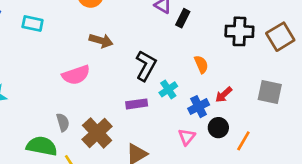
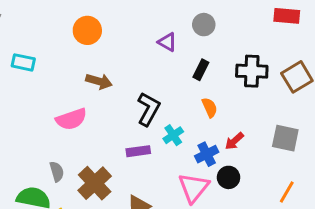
black rectangle: (183, 18) -> (201, 70), moved
pink triangle: (187, 137) -> (194, 188), size x1.6
orange line: (243, 141) -> (287, 192), moved

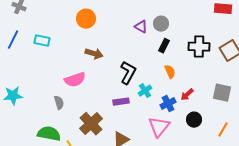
gray circle: (204, 25) -> (161, 24), moved
gray semicircle: (57, 172) -> (59, 103), moved
black circle: (229, 177) -> (194, 120), moved

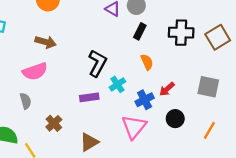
brown arrow: (94, 54) -> (46, 42), moved
gray semicircle: (59, 103) -> (26, 101), moved
brown cross: (91, 124) -> (54, 123), size x0.6

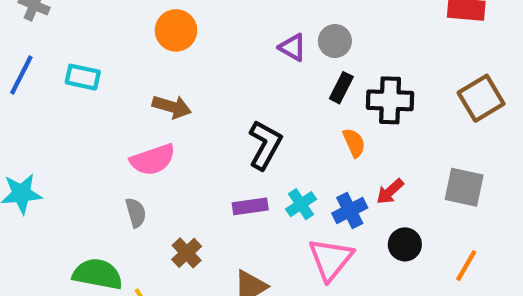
black cross: (181, 33) -> (390, 100), moved
cyan cross: (117, 84) -> (301, 204), moved

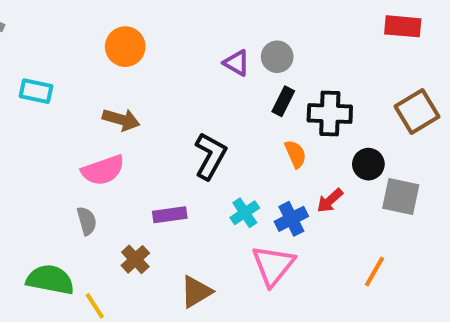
purple rectangle: (250, 206) -> (170, 215), moved
black circle: (405, 244) -> (368, 164), moved
orange line: (466, 266) -> (374, 272), moved

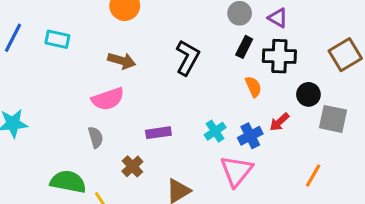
purple triangle: (237, 63) -> (278, 18), moved
black L-shape: (210, 156) -> (188, 58), moved

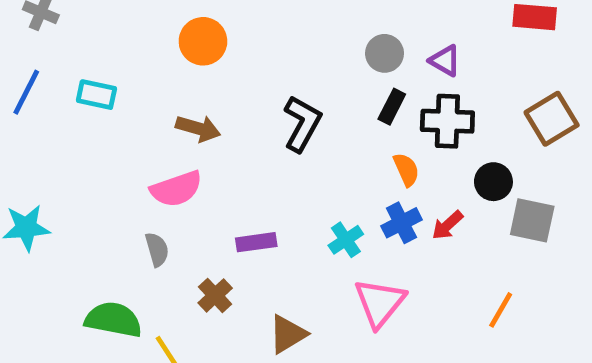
blue cross: (250, 136) -> (401, 223), moved

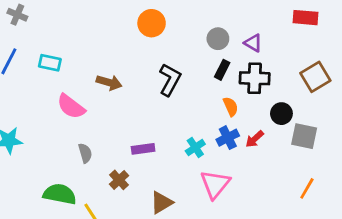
orange circle: (203, 41) -> (152, 23), moved
pink semicircle: (176, 189) -> (71, 107), moved, turned 56
orange line: (501, 310) -> (307, 188), moved

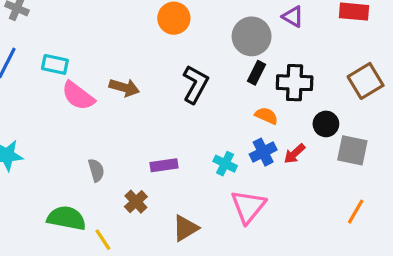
gray circle: (218, 39) -> (252, 36), size x1.5
purple triangle: (253, 43) -> (293, 17), moved
pink semicircle: (71, 107) -> (78, 96), moved
orange semicircle: (231, 107) -> (266, 116), turned -42
cyan cross: (195, 147) -> (225, 164), turned -30

